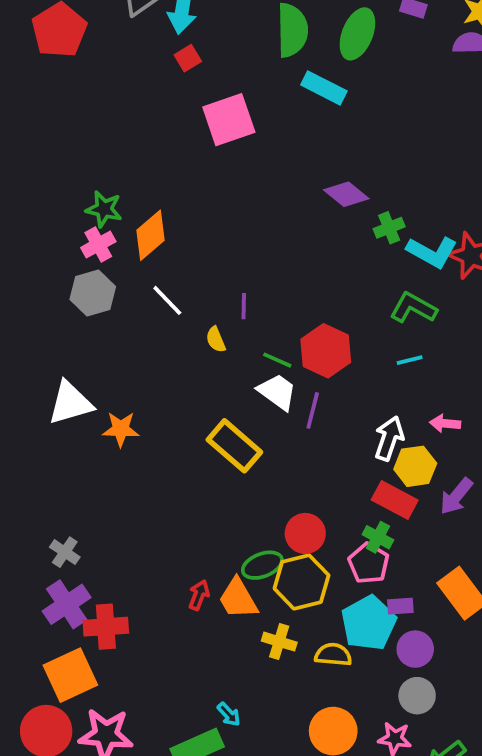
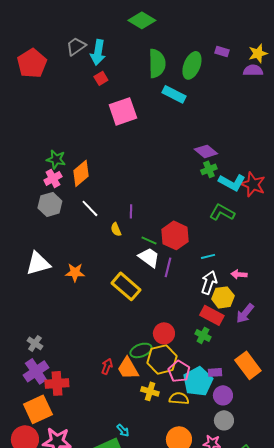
purple diamond: (346, 194) -> (206, 151), moved
cyan line: (410, 360) -> (208, 256), moved
orange star: (121, 429) -> (75, 272), moved
pink pentagon: (369, 563) -> (179, 371), moved

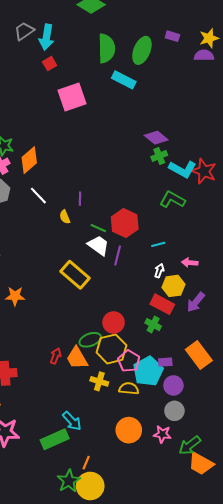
orange star: (75, 272) -> (15, 296), moved
white arrow: (209, 282) -> (159, 271), size x0.6
cyan arrow: (123, 430) -> (72, 421), size x1.5

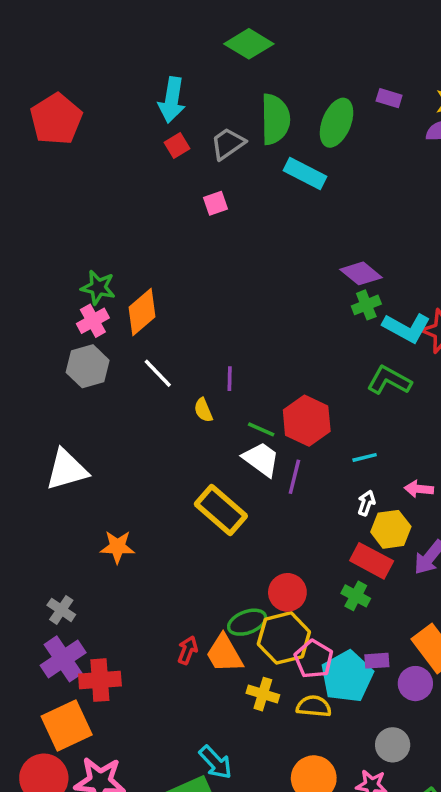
gray trapezoid: (24, 31) -> (228, 144), moved
pink square: (72, 97) -> (216, 203), size x0.5
purple circle: (173, 385) -> (415, 684), moved

